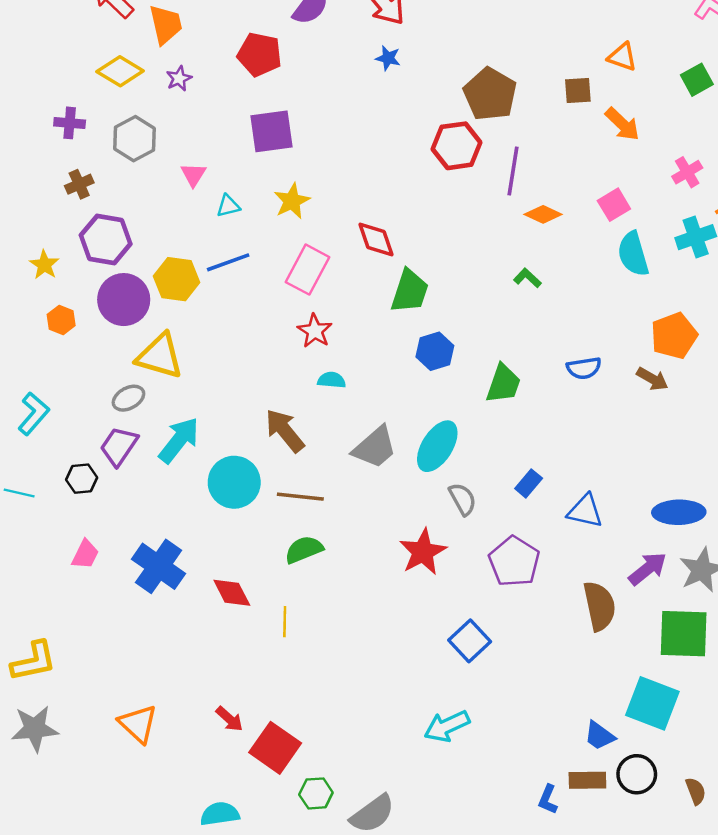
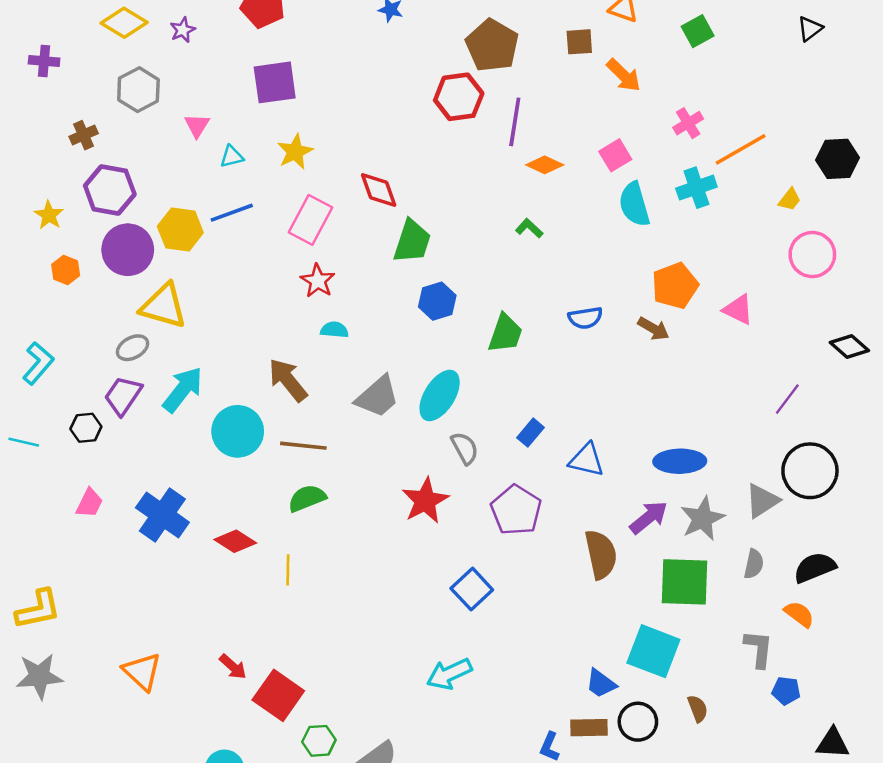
purple cross: (70, 123) -> (44, 61), moved
red diamond: (232, 593) -> (235, 541), turned -30
brown semicircle: (696, 791) -> (698, 709), moved

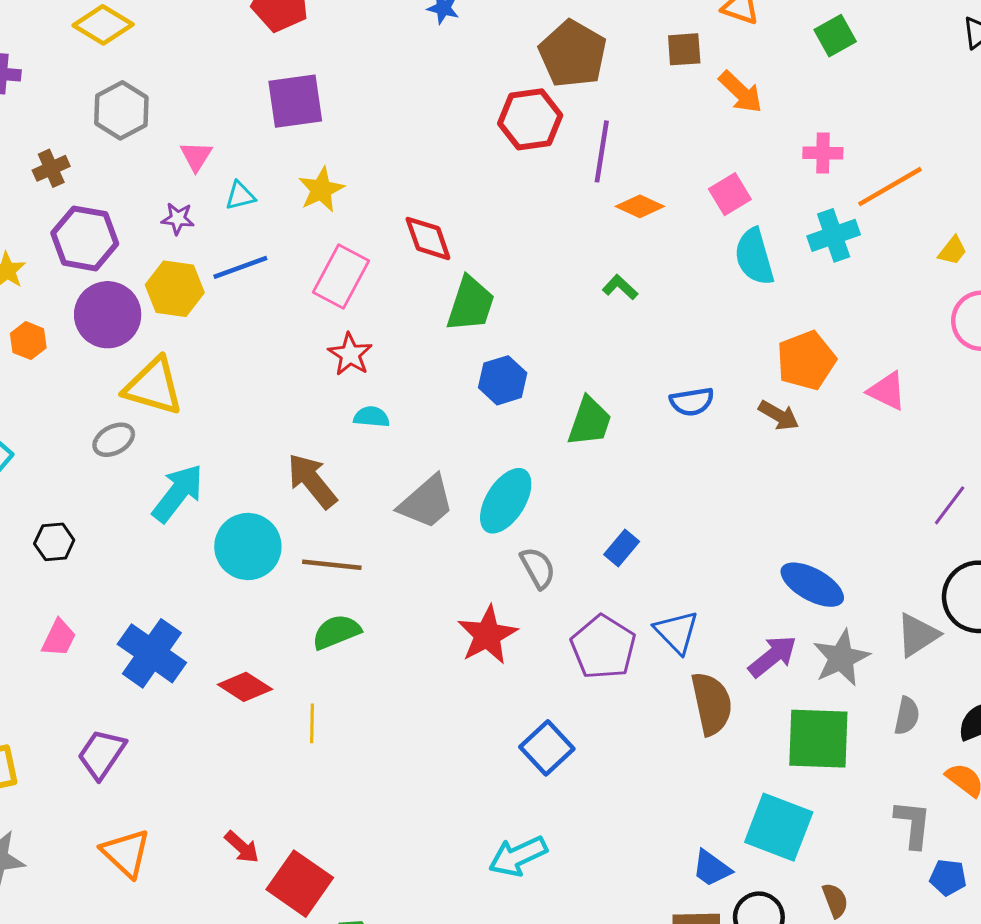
purple star: (183, 30) -> (178, 219), moved, turned 30
pink cross: (688, 123) -> (823, 153), turned 32
purple trapezoid: (123, 396) -> (102, 754), moved
blue triangle: (587, 460) -> (677, 632), moved, turned 33
blue ellipse: (680, 461) -> (812, 585), turned 30

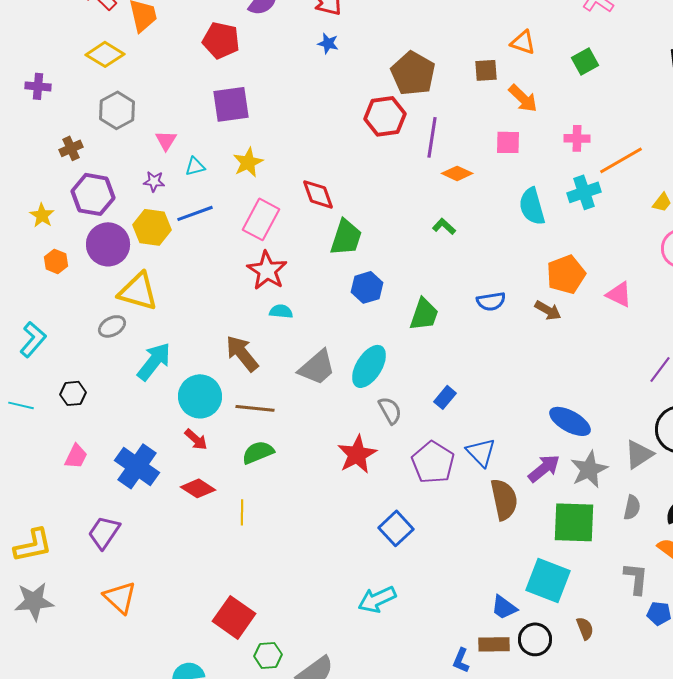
pink square: (730, 194) -> (508, 142), moved, turned 32
red star: (350, 354) -> (267, 270), size x1.4
red arrow: (242, 847) -> (196, 439), moved

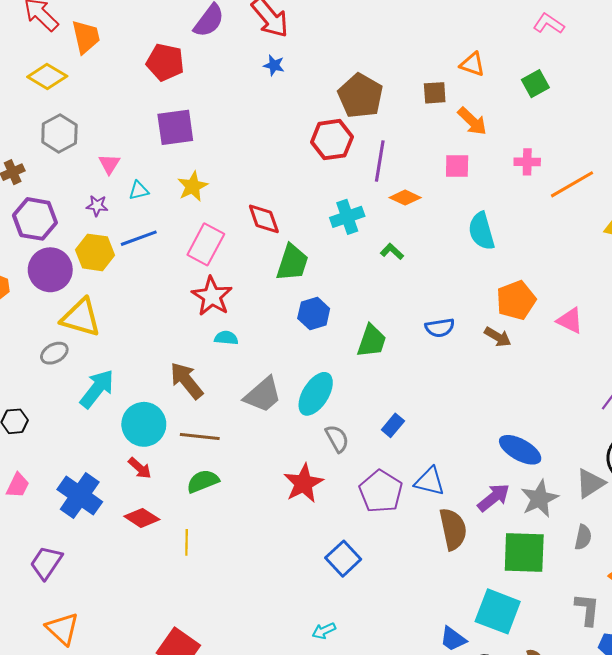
cyan cross: (584, 192) -> (347, 217), moved
blue triangle: (481, 452) -> (430, 481), turned -32
cyan arrow: (377, 599) -> (324, 631), size x0.6

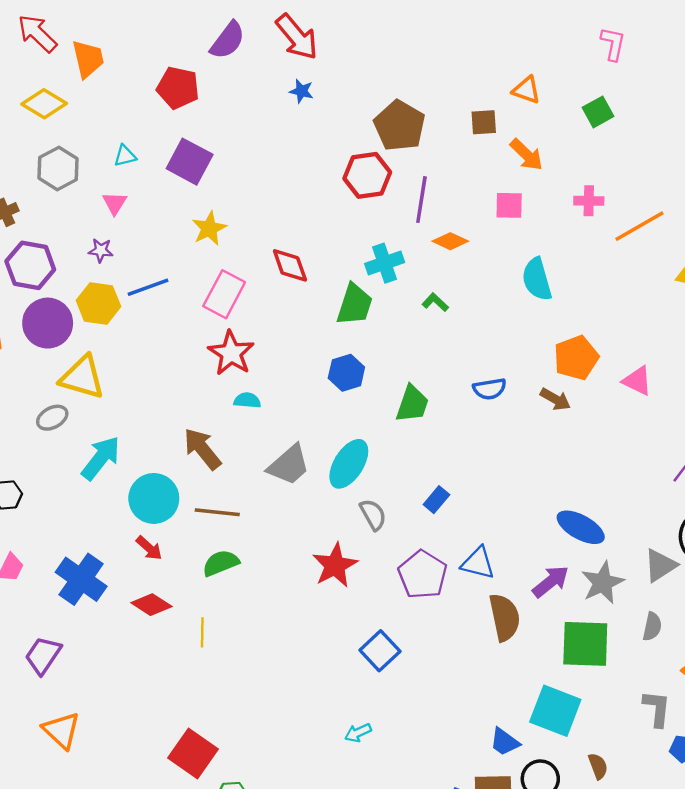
pink L-shape: (549, 24) -> (613, 44), turned 68
purple square: (175, 127) -> (190, 162), turned 36
cyan triangle: (139, 190) -> (125, 156), moved
green trapezoid: (292, 263) -> (355, 305), moved

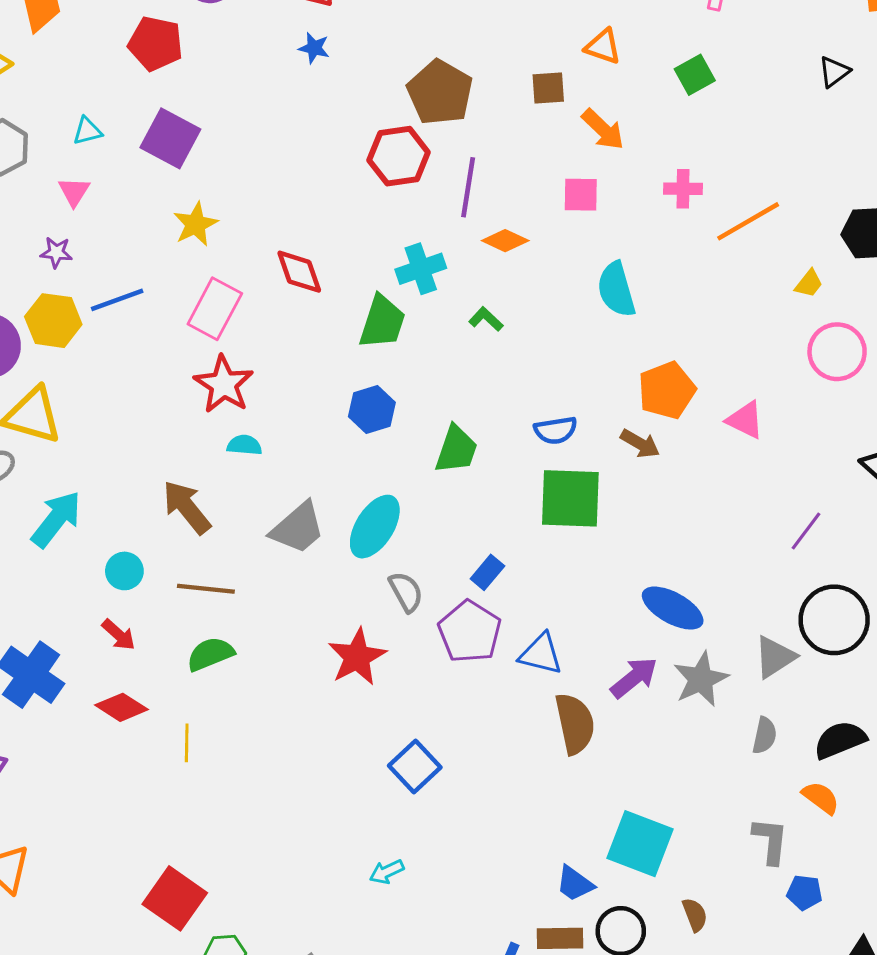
cyan circle: (154, 498) -> (124, 571), size x0.6
purple pentagon: (423, 575) -> (470, 632), moved
green square: (585, 644) -> (570, 498), moved

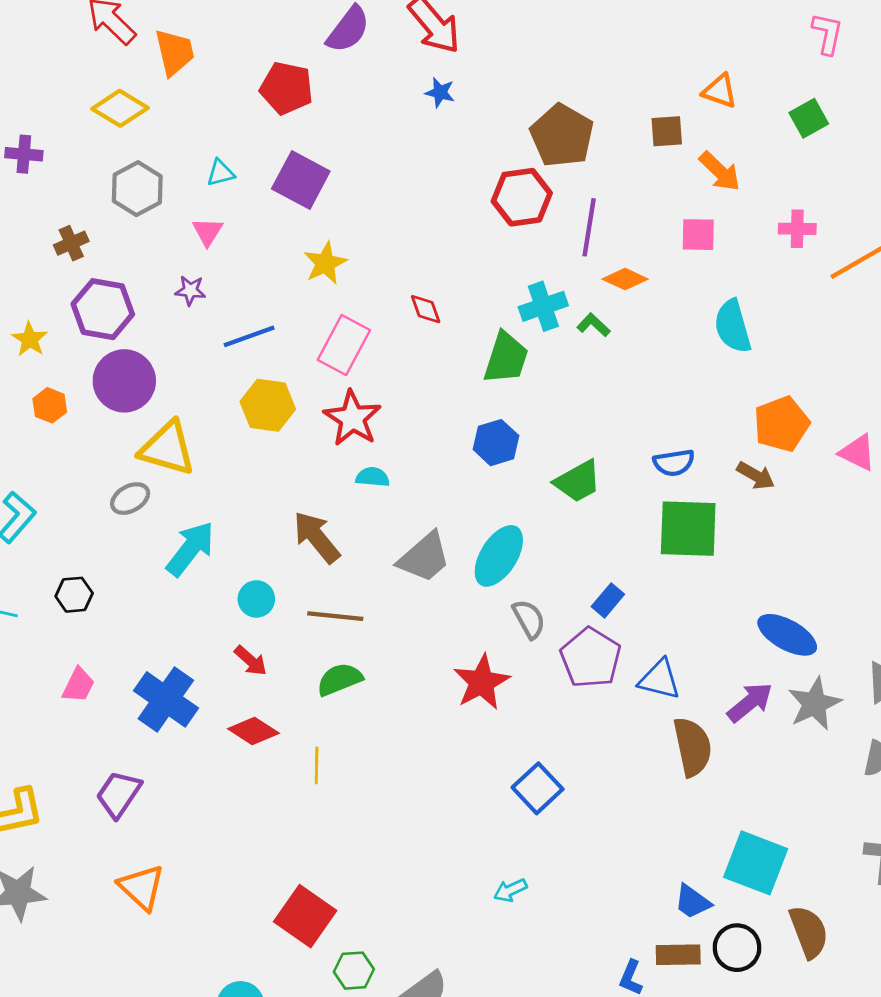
red diamond: (299, 272) -> (426, 309), size x0.7
green L-shape: (486, 319) -> (594, 325), moved
yellow hexagon: (53, 321) -> (268, 405), moved
green trapezoid: (456, 449) -> (578, 481), turned 42
brown semicircle: (695, 915) -> (809, 932), size x1.6

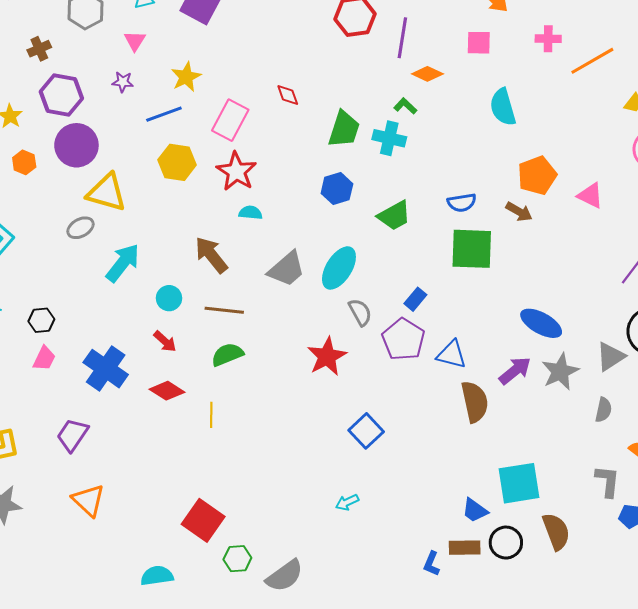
yellow star: (325, 263) -> (186, 77), moved
cyan cross: (543, 306) -> (389, 138), moved, turned 32
black hexagon: (74, 595) -> (41, 320), moved
cyan square: (756, 863) -> (519, 483), turned -30

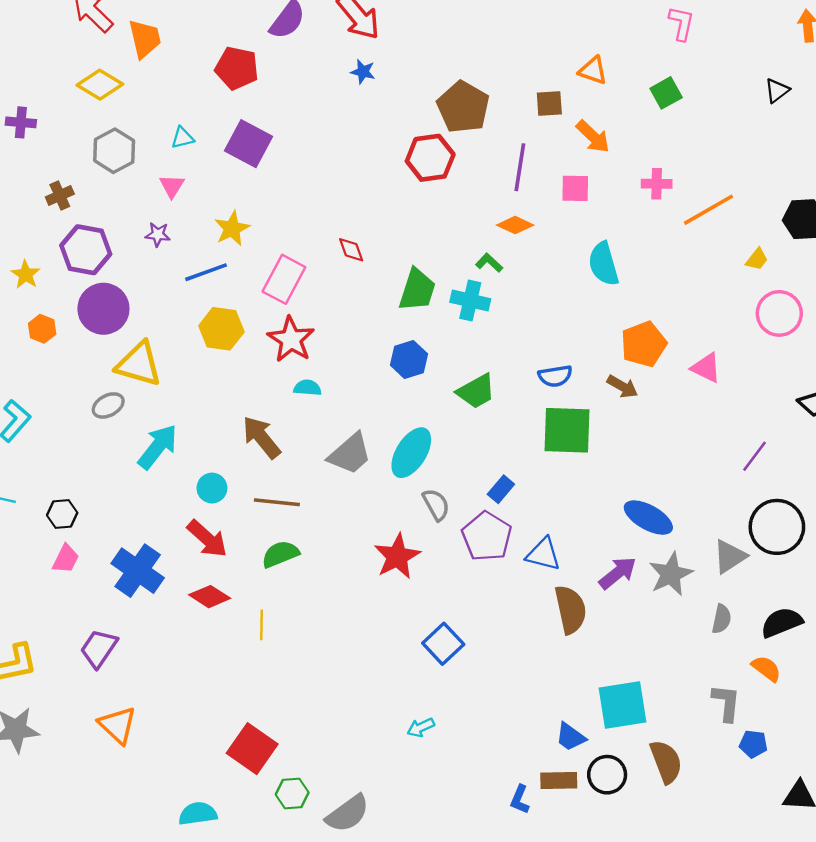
purple line: (402, 38) -> (520, 167), moved
red arrow: (165, 341) -> (207, 539), size x1.5

